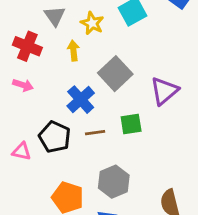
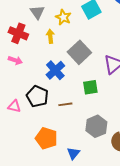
brown line: (95, 133) -> (65, 104), moved
gray hexagon: (114, 182) -> (96, 126), moved

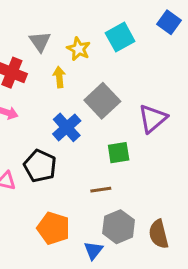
brown line: (65, 104) -> (101, 190), moved
gray hexagon: (96, 126) -> (119, 227), moved

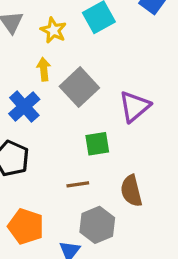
yellow arrow: (59, 77) -> (44, 69), moved
blue cross: (67, 127) -> (24, 107), moved
brown semicircle: (159, 234) -> (131, 191), moved

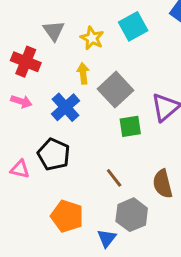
green square: (97, 144) -> (130, 126), moved
brown line: (78, 184) -> (114, 178), turned 60

